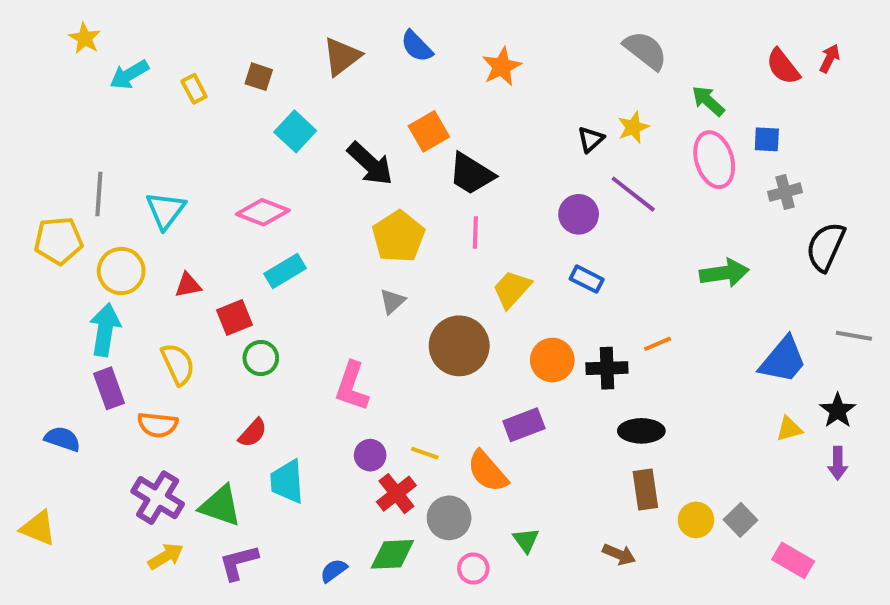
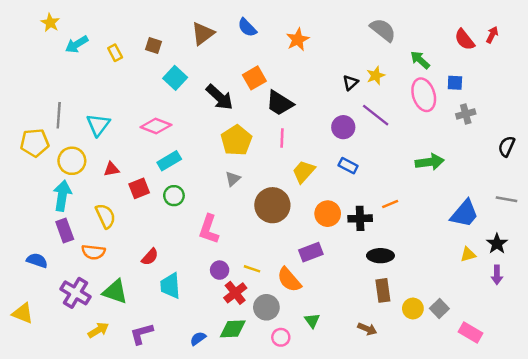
black semicircle: (826, 247) -> (507, 146), moved, size x0.7
green circle: (261, 358) -> (174, 196), moved
purple cross: (158, 498) -> (75, 293), moved
green triangle: (220, 506) -> (115, 292), moved

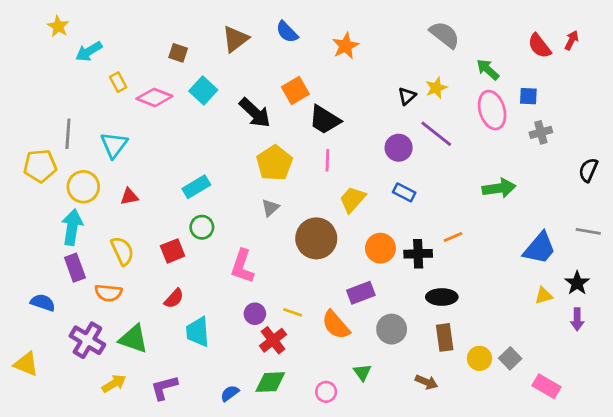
yellow rectangle: (115, 53) -> (118, 82), moved
pink diamond: (156, 126) -> (154, 97), moved
red square: (139, 188) -> (173, 251), moved
gray circle: (266, 307) -> (392, 329), moved

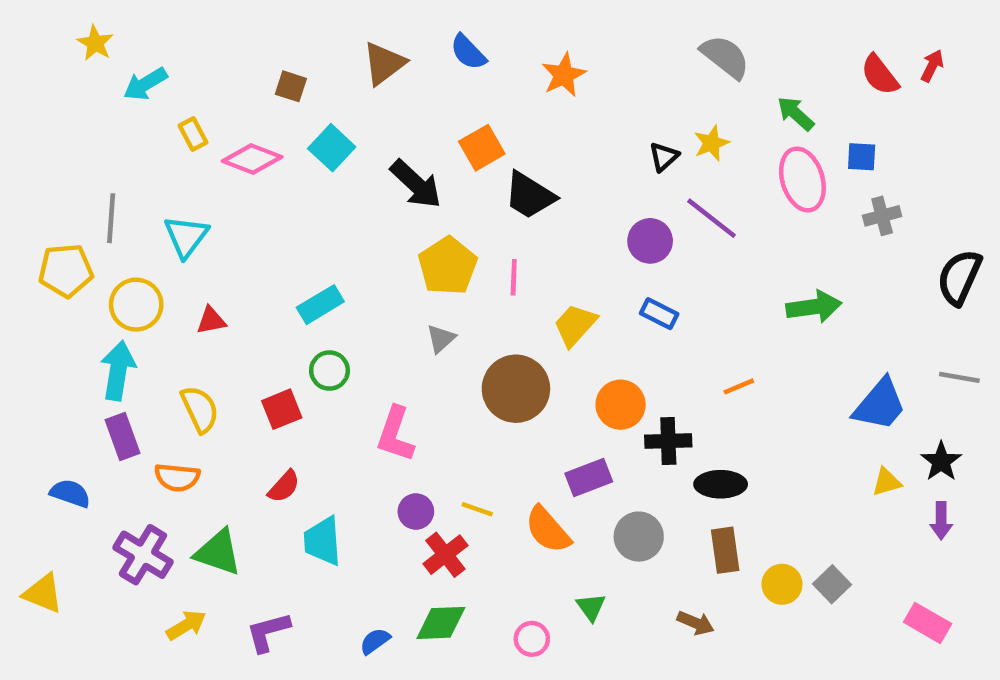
pink line: (327, 160) -> (514, 277), moved
black semicircle: (588, 170) -> (959, 277), size x1.4
black cross: (418, 254) -> (668, 441), moved
pink rectangle: (546, 386) -> (928, 623), moved

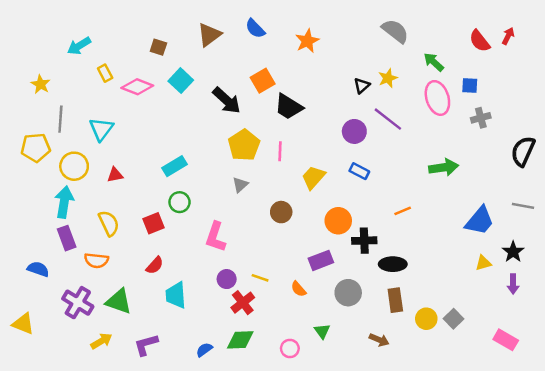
yellow star: (95, 43) -> (41, 84), moved
brown circle: (516, 389) -> (281, 212), size x0.6
orange semicircle: (548, 530) -> (299, 289), size x0.6

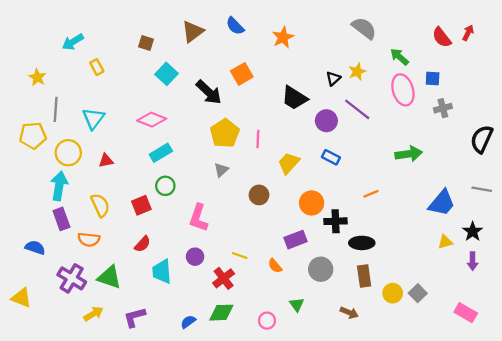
pink diamond: (137, 87) -> (152, 120), moved
black trapezoid: (289, 107) -> (294, 98), moved
purple circle: (227, 279) -> (195, 257), moved

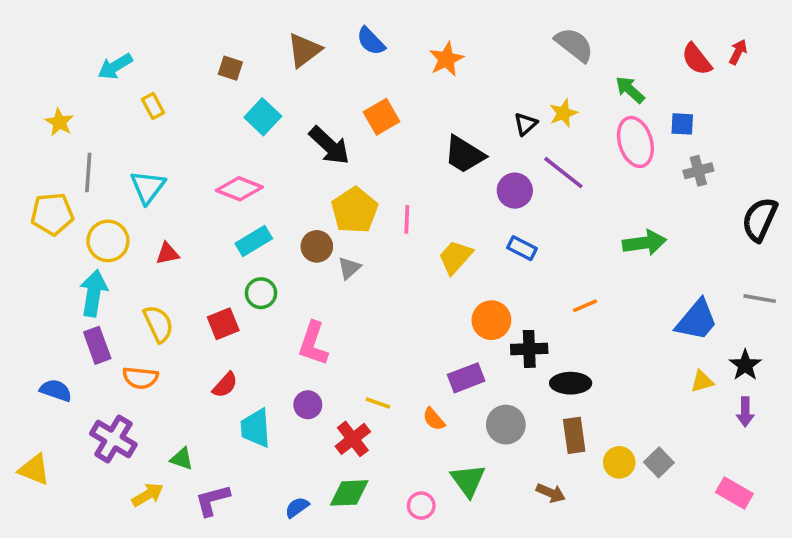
brown circle: (259, 195) -> (317, 246), moved
green triangle: (109, 277) -> (182, 459), moved, size x0.6
green triangle: (297, 305) -> (468, 480), size x1.5

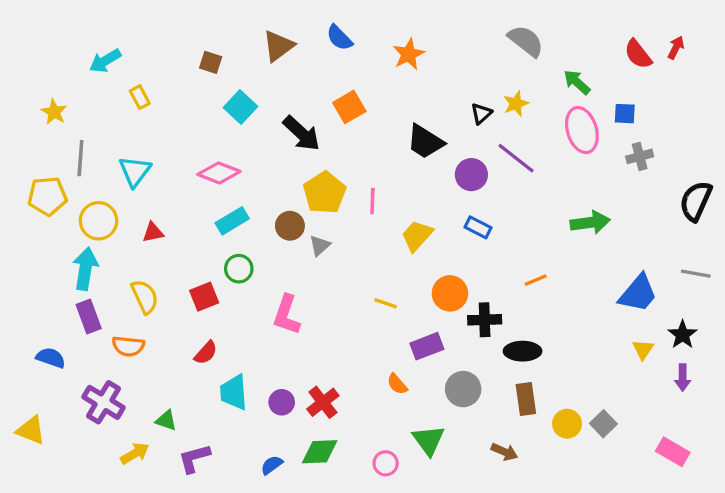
yellow triangle: (702, 381) -> (643, 349), turned -40
yellow line: (378, 403) -> (386, 303), moved
purple circle: (308, 405) -> (282, 402), moved

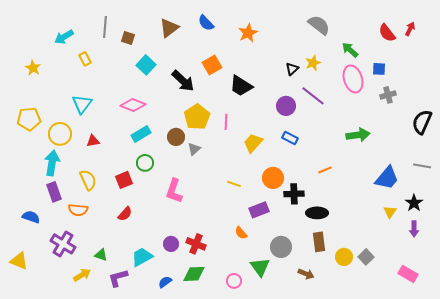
black trapezoid: (425, 142) -> (241, 86), moved
gray line: (80, 158) -> (105, 27), moved
gray circle: (463, 389) -> (281, 247), moved
cyan trapezoid: (234, 392) -> (142, 257), moved, turned 65
red cross: (323, 402) -> (196, 244), turned -30

